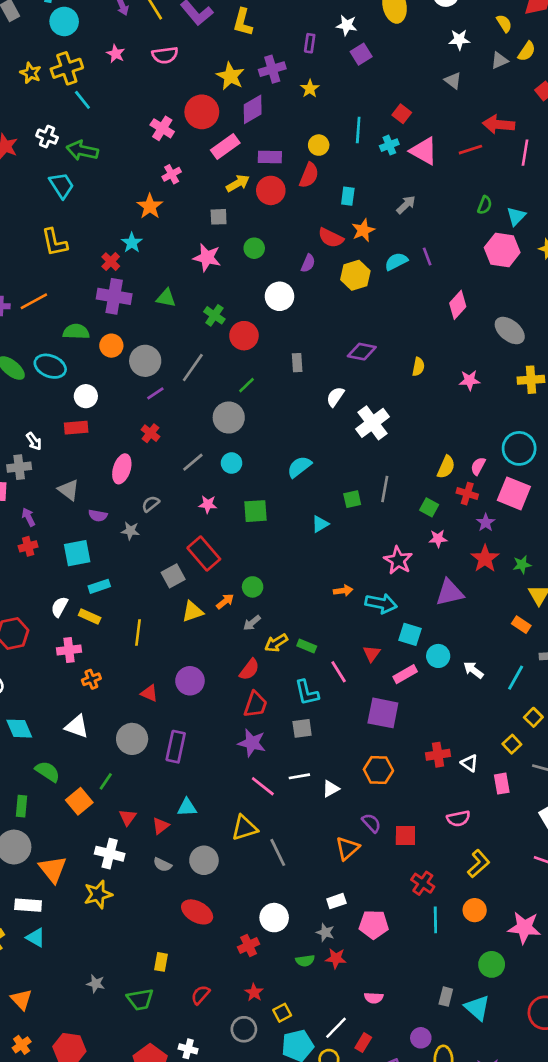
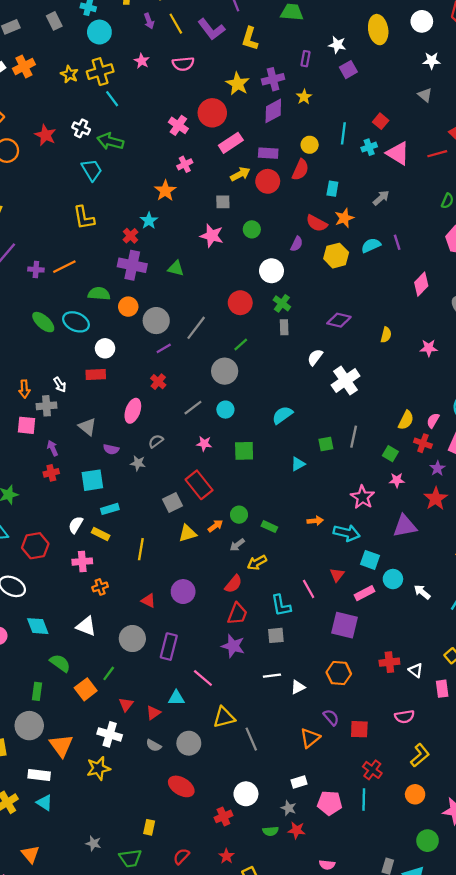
purple diamond: (253, 109) -> (273, 111), moved
green cross: (214, 315) -> (282, 303), moved
green rectangle: (307, 646) -> (269, 527), moved
pink line: (263, 786) -> (203, 678), moved
cyan line: (435, 920) -> (364, 800), moved

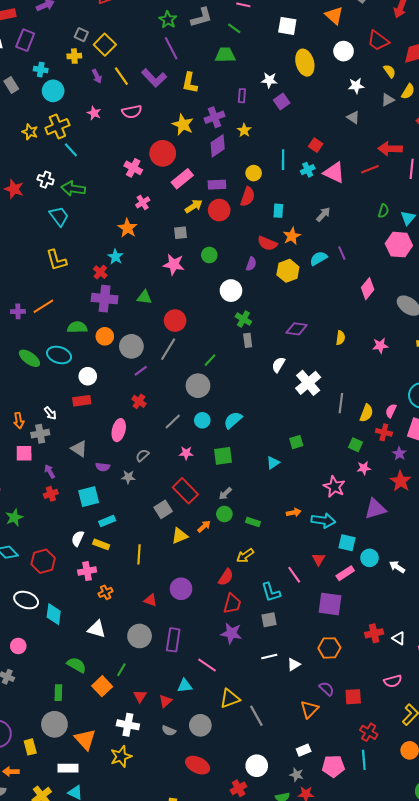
red circle: (240, 303) -> (175, 321), moved
cyan semicircle: (282, 415) -> (233, 420), moved
gray line: (354, 437) -> (341, 403), moved
gray arrow: (237, 545) -> (225, 494), moved
cyan diamond: (38, 626) -> (54, 614), moved, turned 35

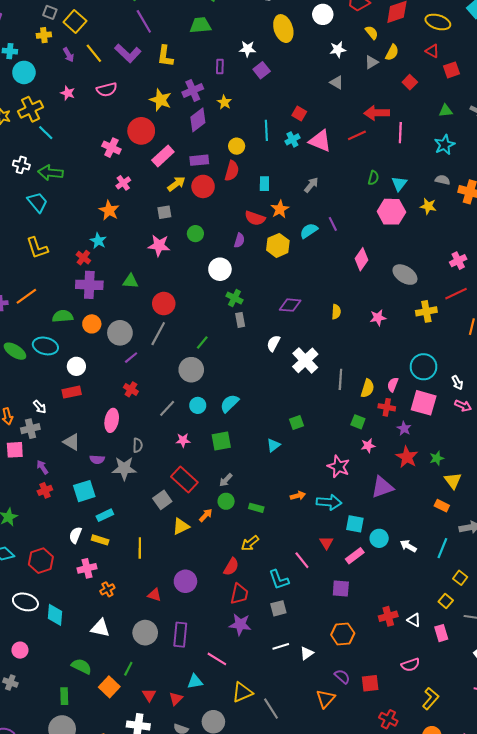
gray semicircle: (142, 455) -> (138, 445), turned 136
gray star: (128, 477) -> (124, 468), size x1.6
purple square: (330, 604) -> (341, 588), size x0.7

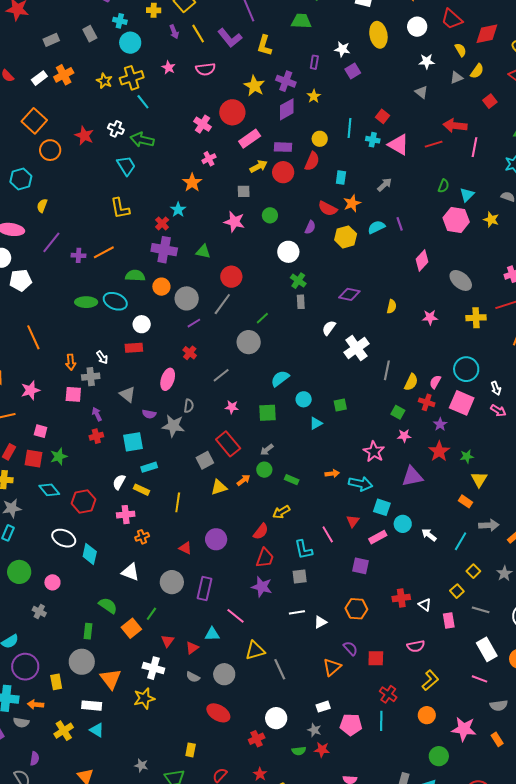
purple cross: (193, 90) -> (286, 81), turned 36
cyan cross: (292, 139) -> (373, 140), turned 32
green ellipse: (15, 351) -> (86, 302), turned -40
cyan circle: (198, 405) -> (304, 399), moved

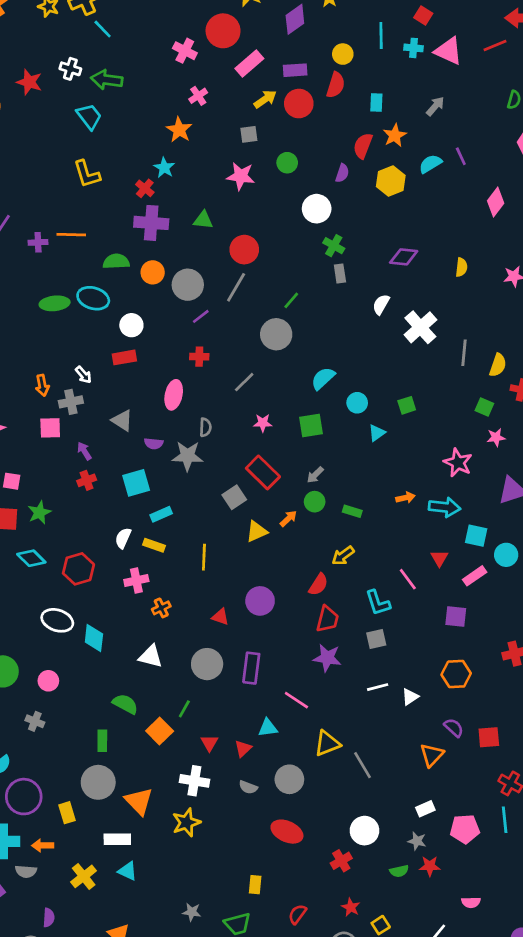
red semicircle: (328, 209) -> (363, 146), turned 90
orange line: (104, 252) -> (71, 235), turned 35
red cross: (190, 353) -> (199, 357), turned -32

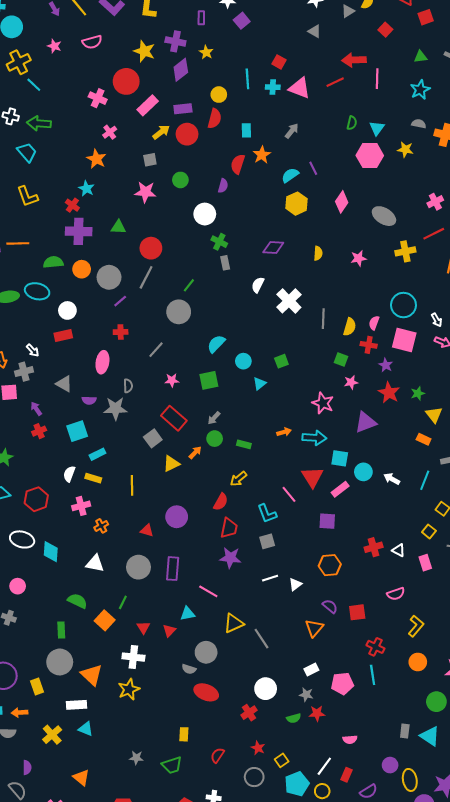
yellow hexagon: (391, 181) -> (297, 204), moved
red triangle: (439, 558) -> (312, 477), size x1.6
gray semicircle: (248, 787) -> (189, 669), moved

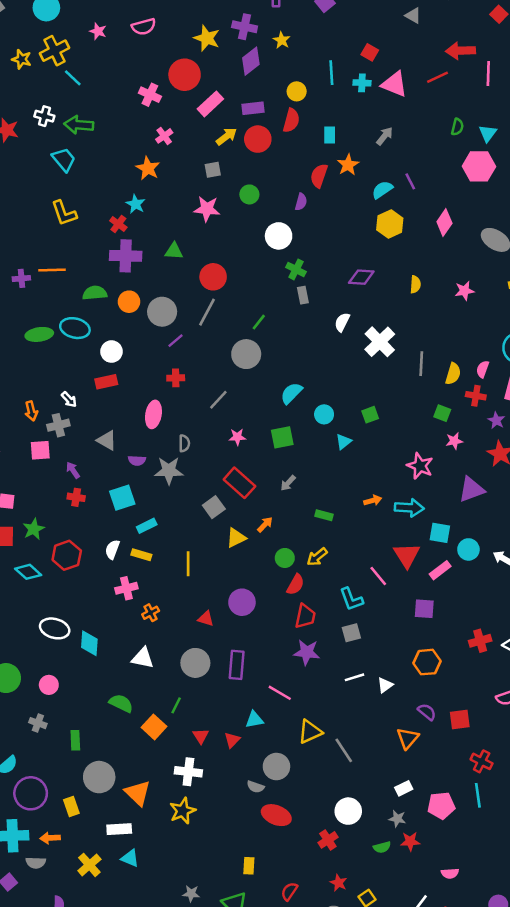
red cross: (39, 431) -> (76, 497), turned 32
green circle: (215, 439) -> (285, 558), moved
red hexagon: (36, 499) -> (67, 555), moved
green rectangle: (61, 630) -> (75, 740), moved

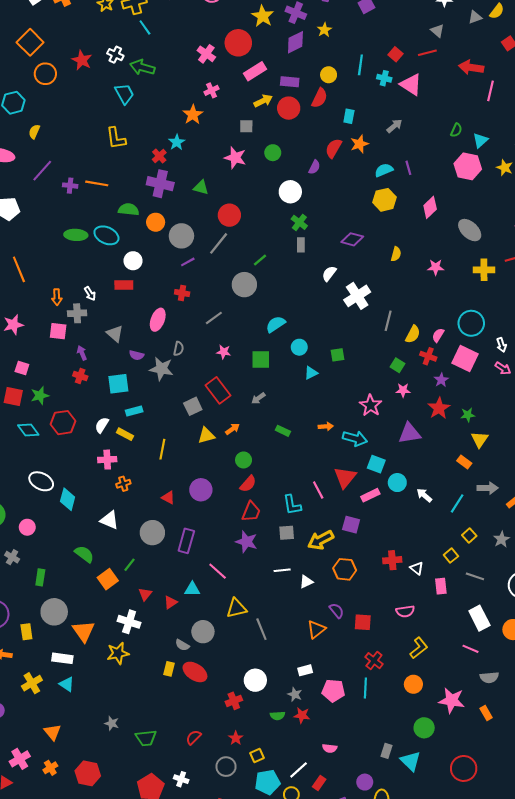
red line: (438, 77) -> (427, 53), moved
yellow arrow: (317, 557) -> (321, 540), moved, size x1.4
yellow rectangle: (249, 866) -> (169, 669), moved

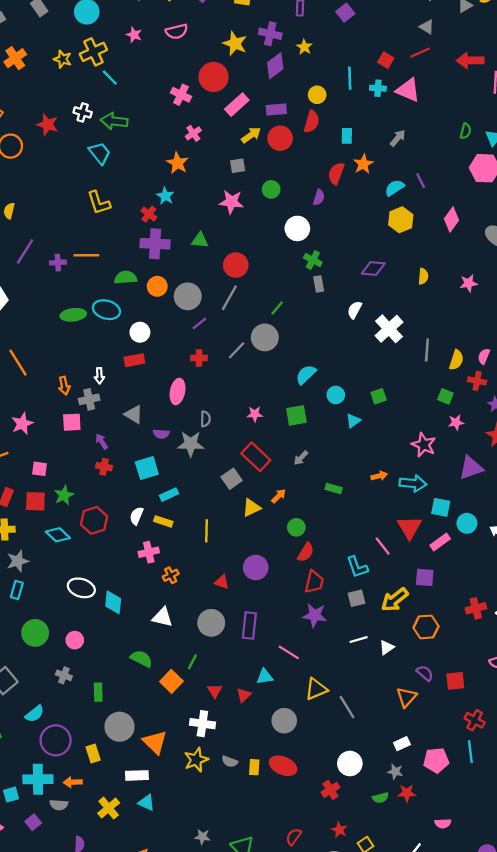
white arrow: (90, 294) -> (99, 376), turned 40
gray line: (214, 318) -> (237, 350), moved
gray semicircle: (182, 645) -> (230, 762), moved

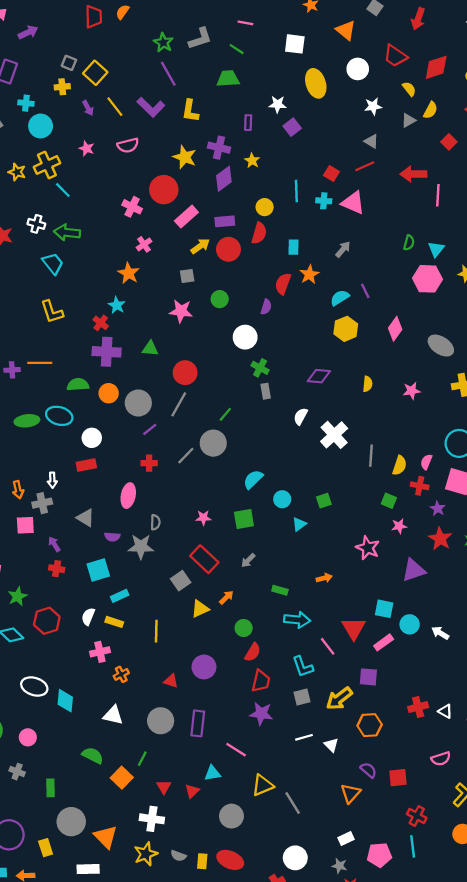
cyan arrow: (413, 483) -> (297, 620), moved
white triangle: (387, 647) -> (331, 745), turned -40

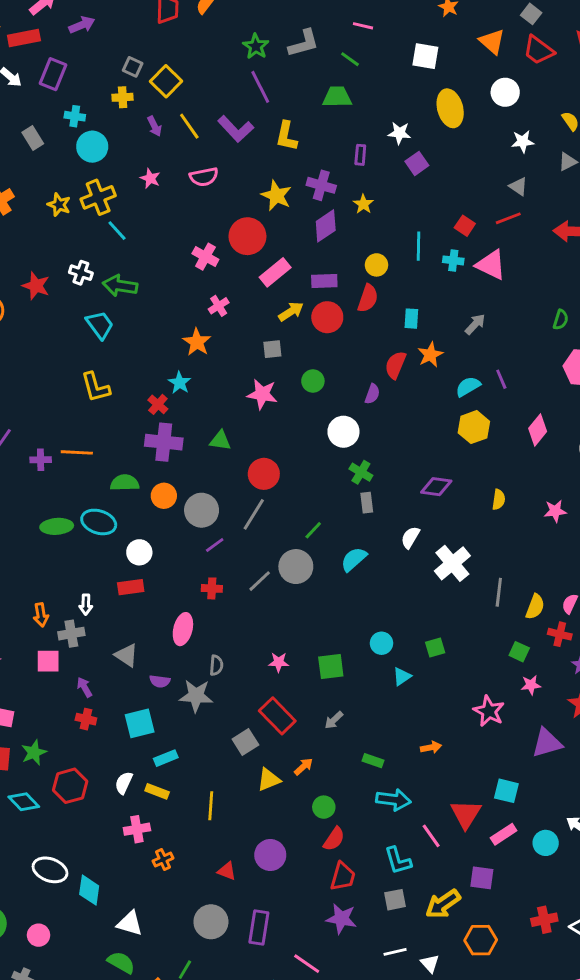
red trapezoid: (395, 56) -> (538, 50), moved
cyan semicircle: (253, 479) -> (354, 559), moved
cyan circle: (410, 624) -> (546, 843), moved
white triangle: (113, 715) -> (130, 923), moved

